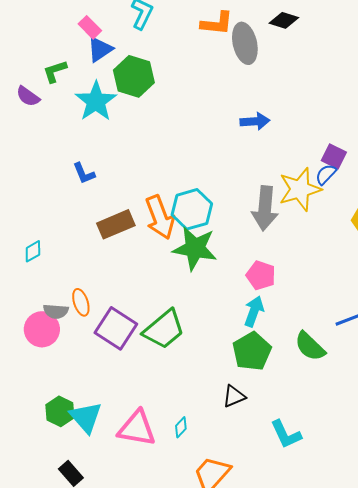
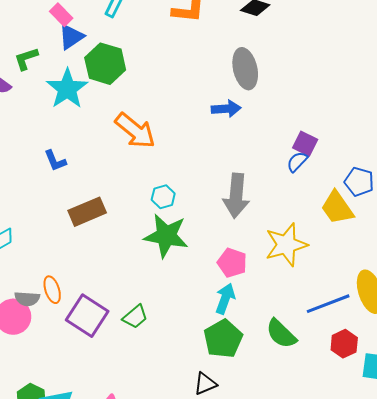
gray ellipse: (245, 43) -> (245, 69), moved
yellow star: (300, 189) -> (286, 245), moved
cyan hexagon: (192, 209) -> (163, 197), size x0.6
orange arrow: (160, 217) -> (135, 131), moved, turned -30
green trapezoid: (164, 329) -> (135, 317), size x0.6

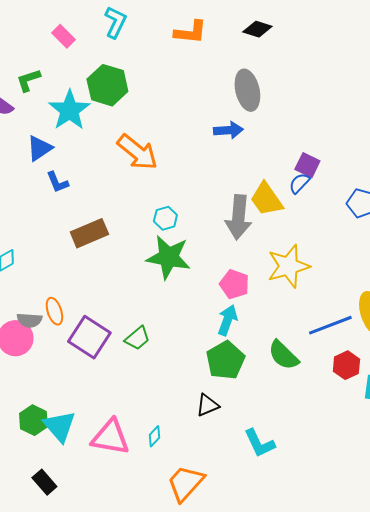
blue triangle: (71, 37) -> (39, 148), moved
yellow trapezoid: (337, 208) -> (266, 199), moved

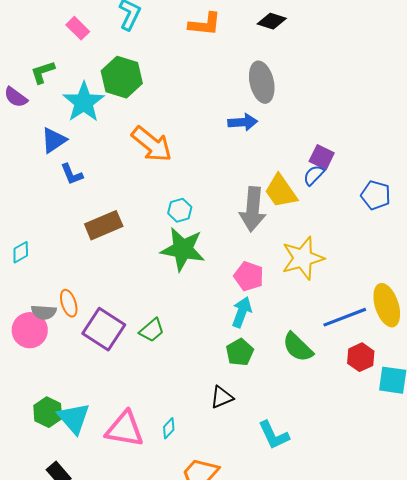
green pentagon: (225, 360) -> (240, 352), size x0.7

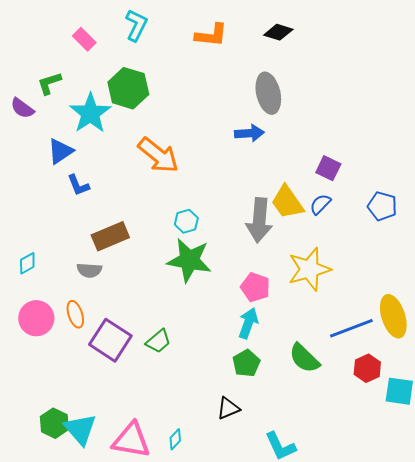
blue semicircle: (314, 175) -> (320, 204), moved
gray semicircle: (44, 312) -> (89, 270), moved
pink circle: (30, 330) -> (36, 318), moved

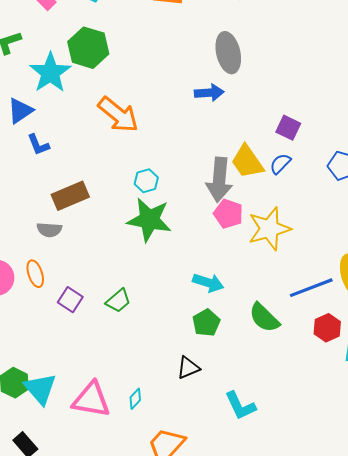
pink pentagon: (255, 287) -> (228, 214), moved
cyan arrow: (248, 323) -> (208, 283), turned 88
purple square: (110, 340) -> (70, 300), size x0.6

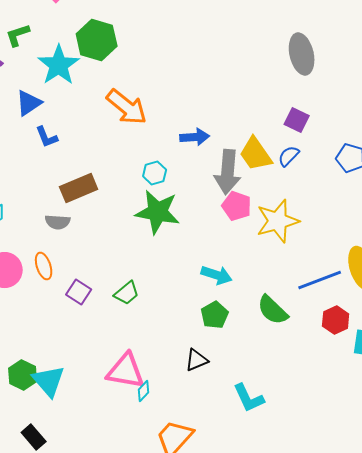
gray ellipse: (228, 53) -> (302, 54), moved
blue arrow: (209, 93) -> (195, 137), moved
pink triangle: (91, 400) -> (126, 371), moved

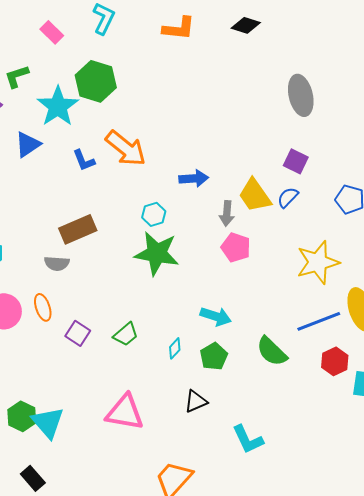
blue L-shape: (47, 137) -> (84, 160), moved
gray arrow: (228, 172) -> (227, 213), size x0.6
yellow star: (278, 221) -> (318, 262), moved
cyan diamond: (144, 391) -> (175, 348), moved

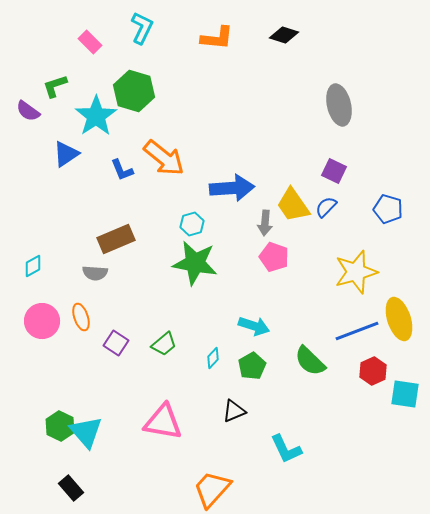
blue arrow: (194, 178) -> (232, 188), size x1.5

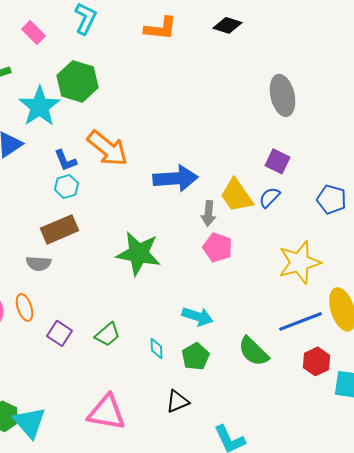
cyan hexagon: (192, 224) -> (66, 186), moved
cyan diamond: (213, 358) -> (156, 348), turned -45

